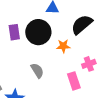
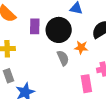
gray semicircle: (37, 71) -> (63, 58), moved

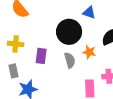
purple rectangle: (35, 26) -> (41, 56), moved

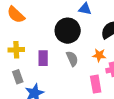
orange star: (89, 52) -> (99, 55), moved

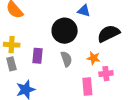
gray rectangle: (18, 77) -> (11, 64), moved

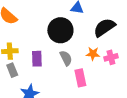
pink cross: (106, 74) -> (111, 57), moved
pink rectangle: (87, 87) -> (80, 78), moved

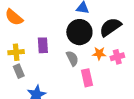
black circle: (60, 30) -> (79, 32), moved
purple rectangle: (37, 59) -> (43, 45), moved

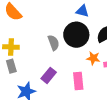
purple rectangle: (43, 45) -> (49, 75), moved, turned 35
gray semicircle: (72, 58) -> (54, 43), moved

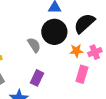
pink rectangle: (78, 81) -> (82, 74), moved, turned 36

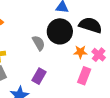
black semicircle: (84, 23) -> (90, 25), turned 55
pink cross: (95, 52) -> (99, 55), turned -32

